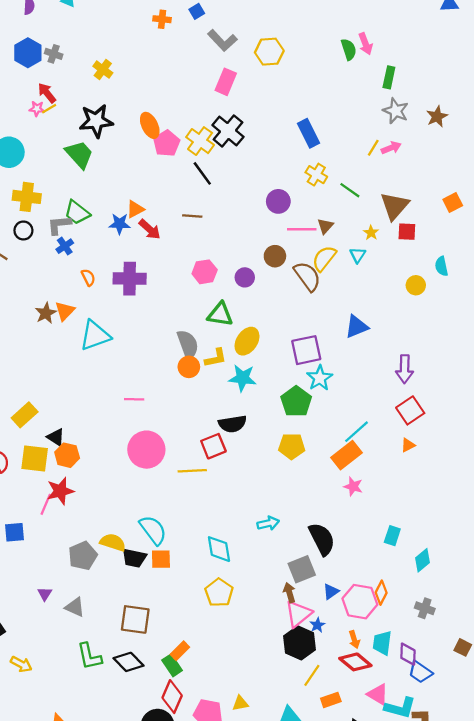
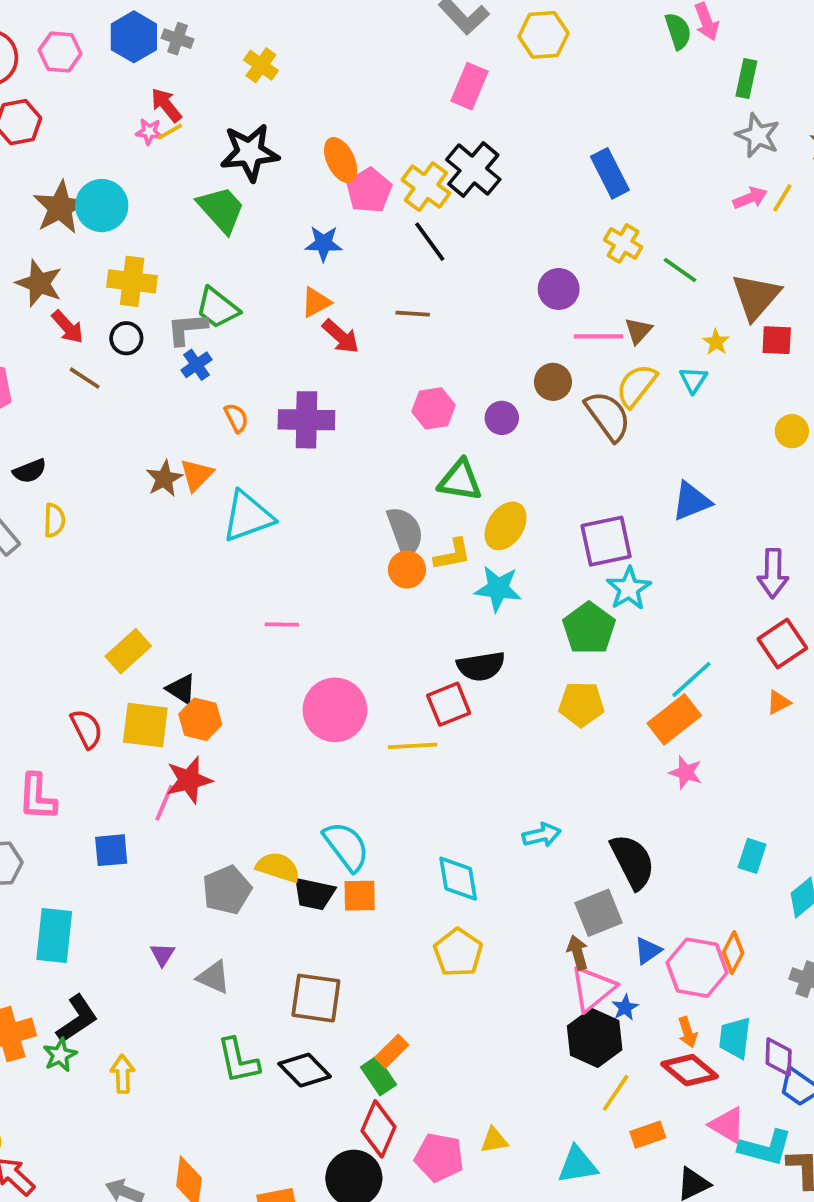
yellow line: (373, 148) -> (782, 198), moved
blue star: (120, 224) -> (324, 243), moved
pink line: (134, 399) -> (282, 625), moved
yellow arrow: (21, 664) -> (123, 1074), turned -120

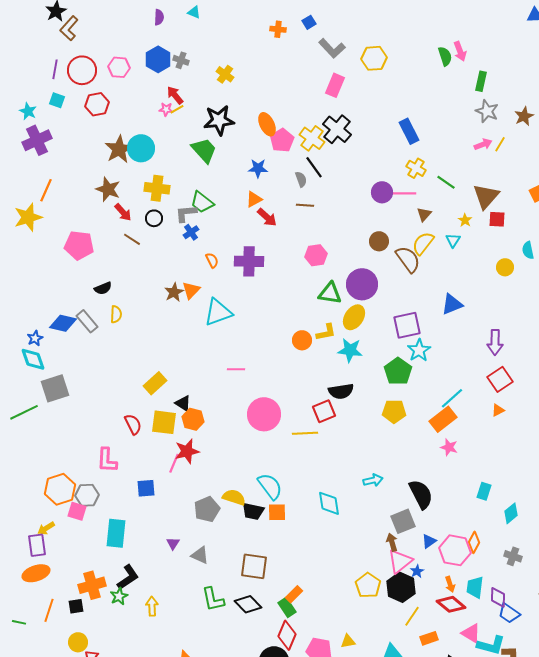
pink line: (598, 336) -> (403, 193), moved
purple circle: (502, 418) -> (362, 284), moved, size x1.8
gray semicircle: (405, 532) -> (301, 179), moved, size x0.6
yellow pentagon: (458, 953) -> (368, 585), moved

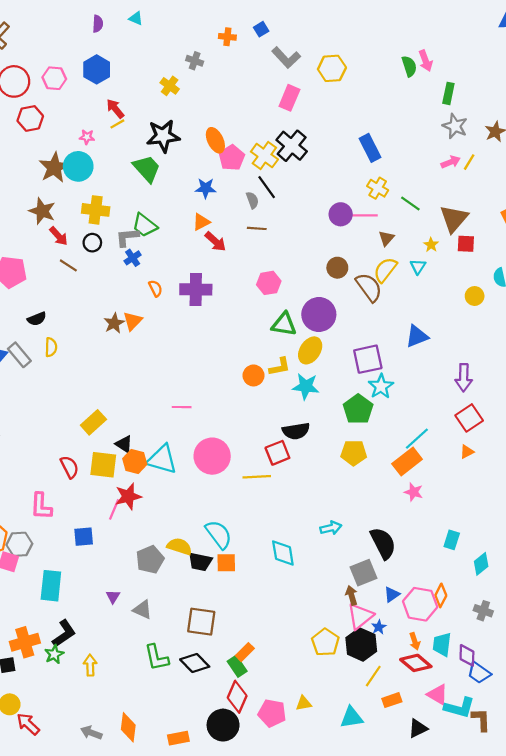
gray cross: (181, 60) -> (195, 61), moved
pink star: (166, 109) -> (87, 137), moved
cyan triangle: (218, 312) -> (162, 459), moved, turned 36

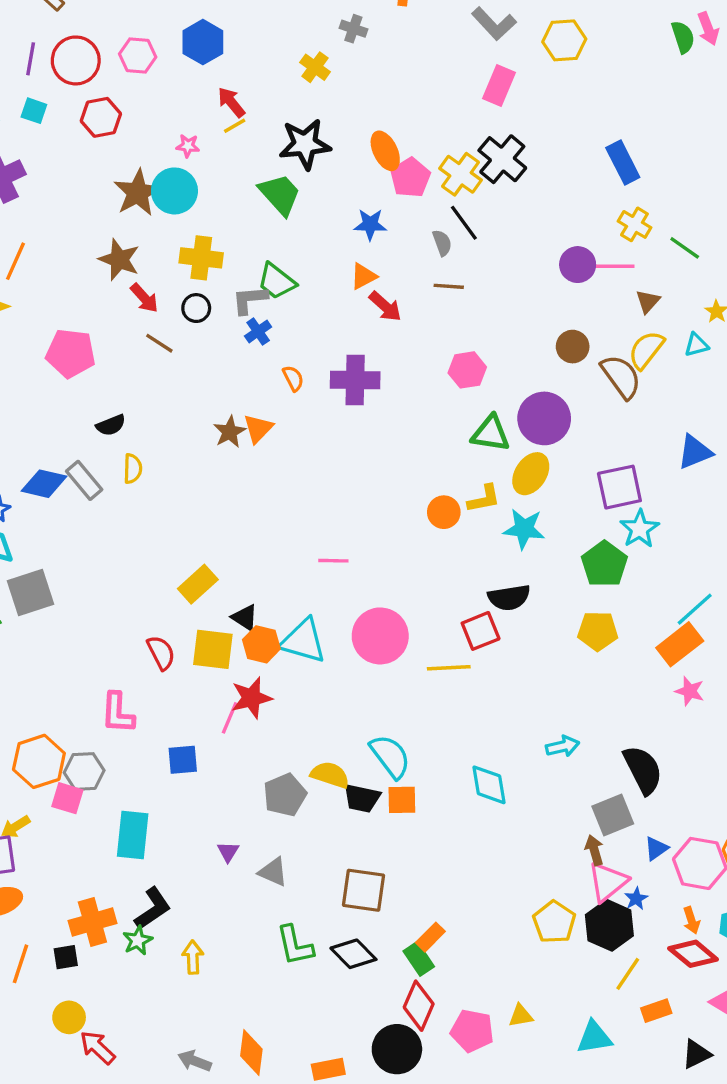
cyan triangle: (418, 267) -> (696, 345), turned 42

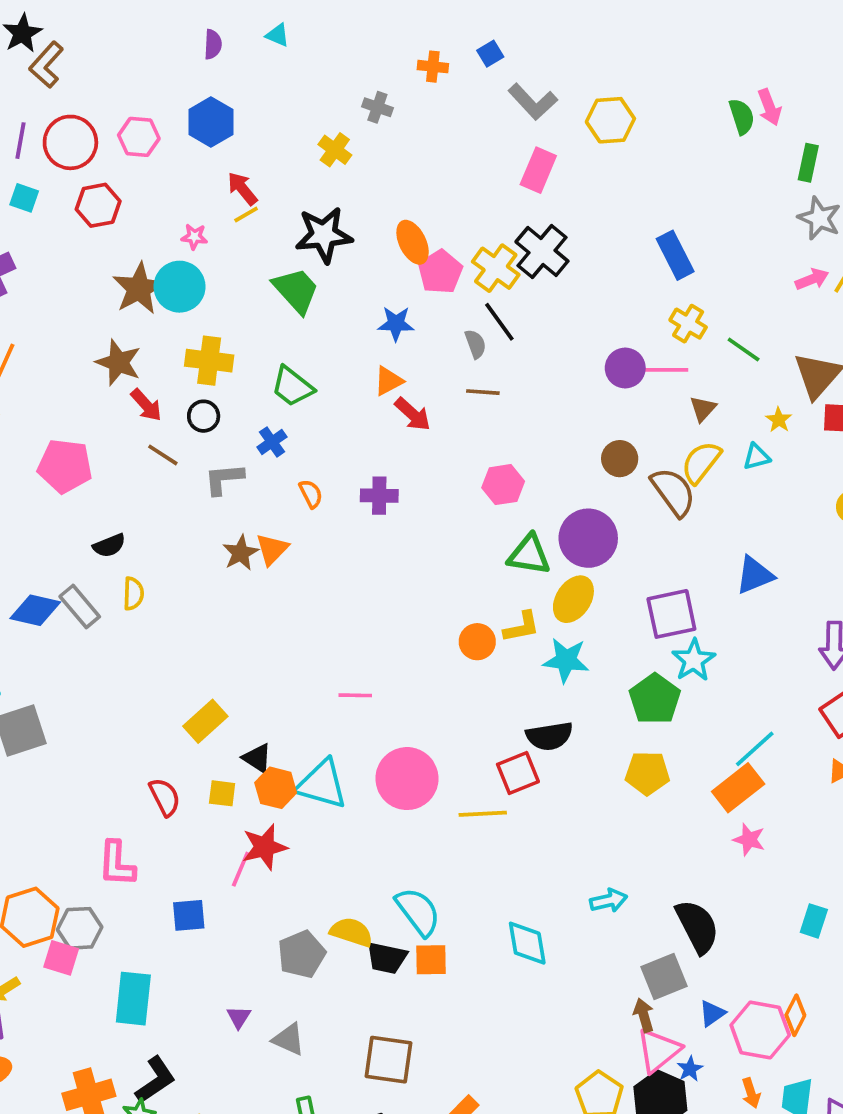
gray L-shape: (250, 300) -> (224, 479), moved
purple cross: (355, 380) -> (379, 496), size x0.7
yellow square: (213, 649) -> (222, 793), size x0.6

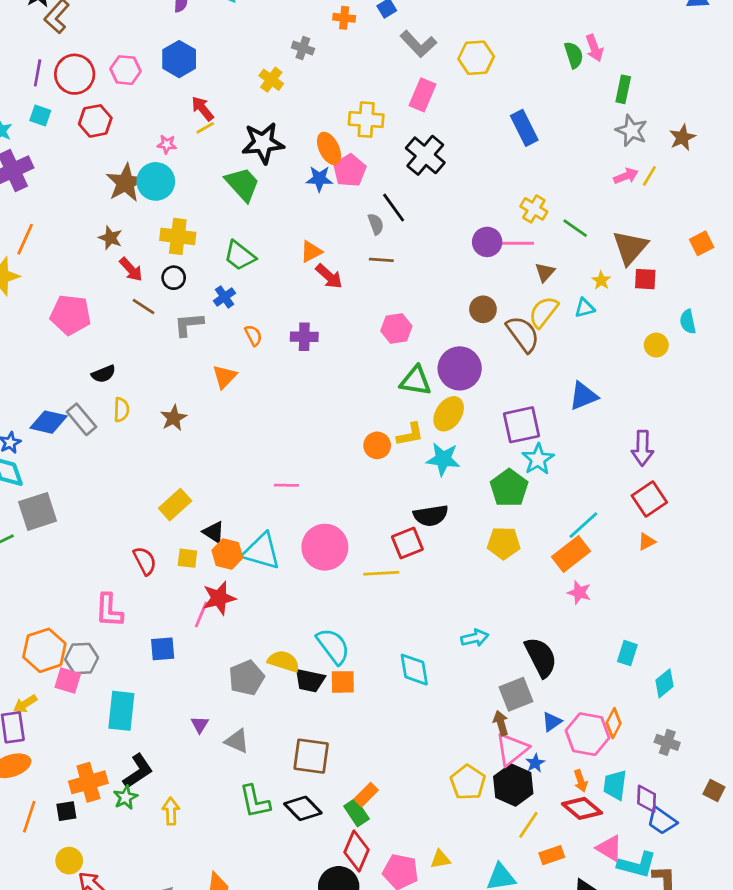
blue rectangle: (675, 255) -> (524, 128), moved
yellow cross: (496, 268) -> (366, 120), moved, turned -32
blue star: (396, 324) -> (319, 179), moved
brown star: (118, 362) -> (110, 238), size x0.7
brown star: (241, 553) -> (174, 418), moved

